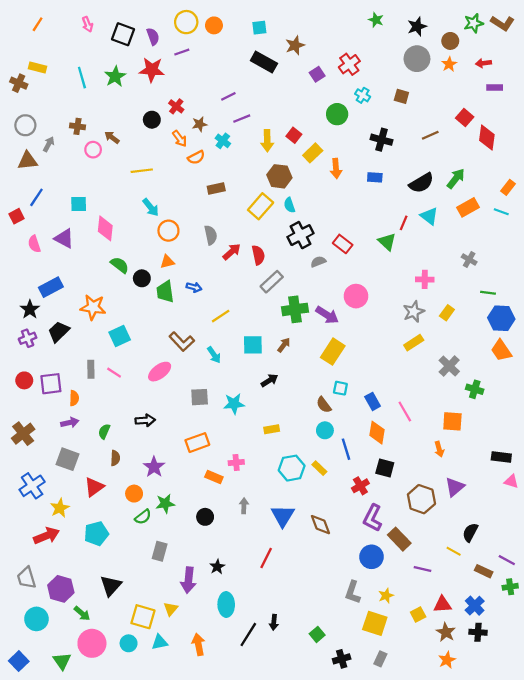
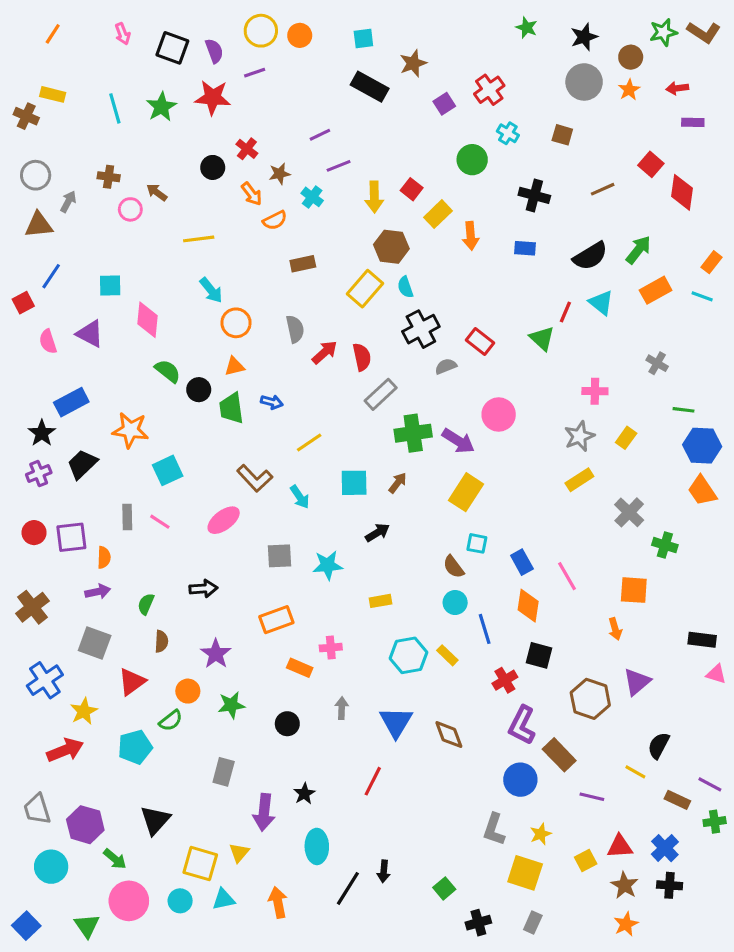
green semicircle: (143, 517) -> (171, 721), moved

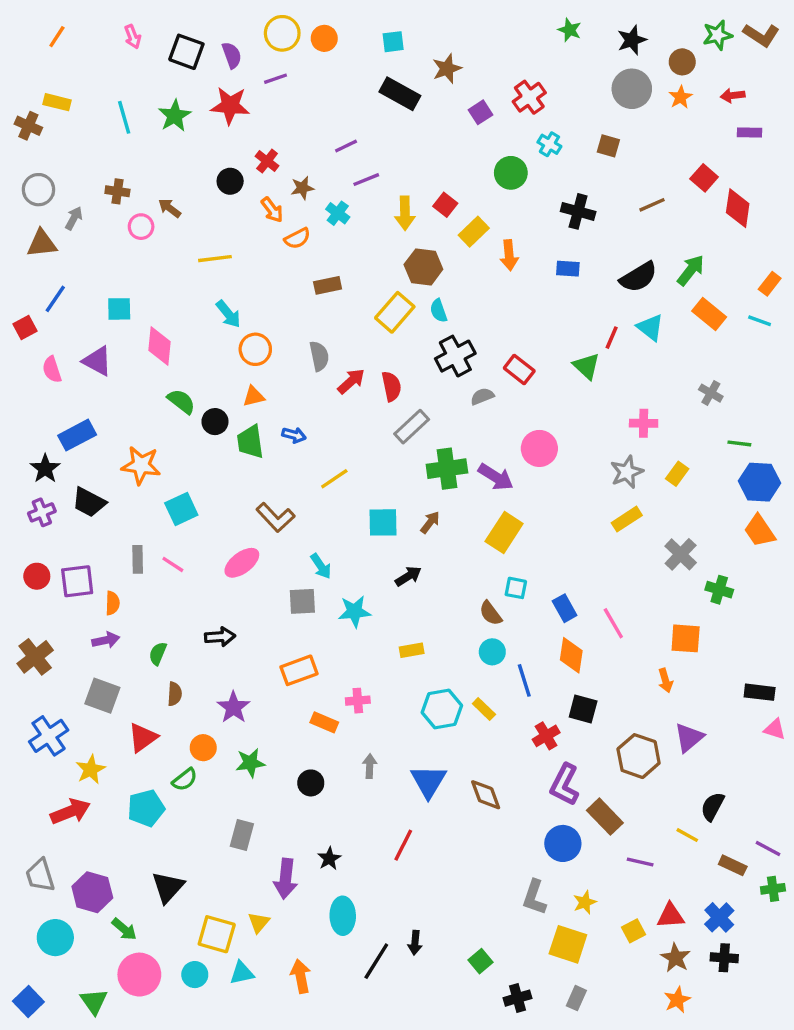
orange rectangle: (656, 290) -> (709, 314), turned 68
black trapezoid: (82, 464) -> (89, 502), turned -108
cyan arrow: (300, 497) -> (321, 566), moved

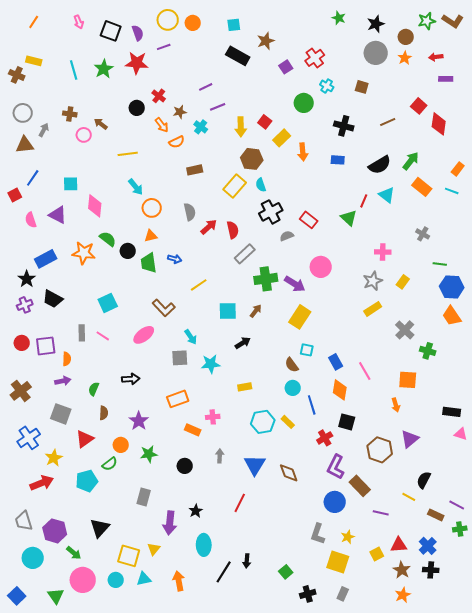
orange star: (141, 465) -> (84, 253), moved

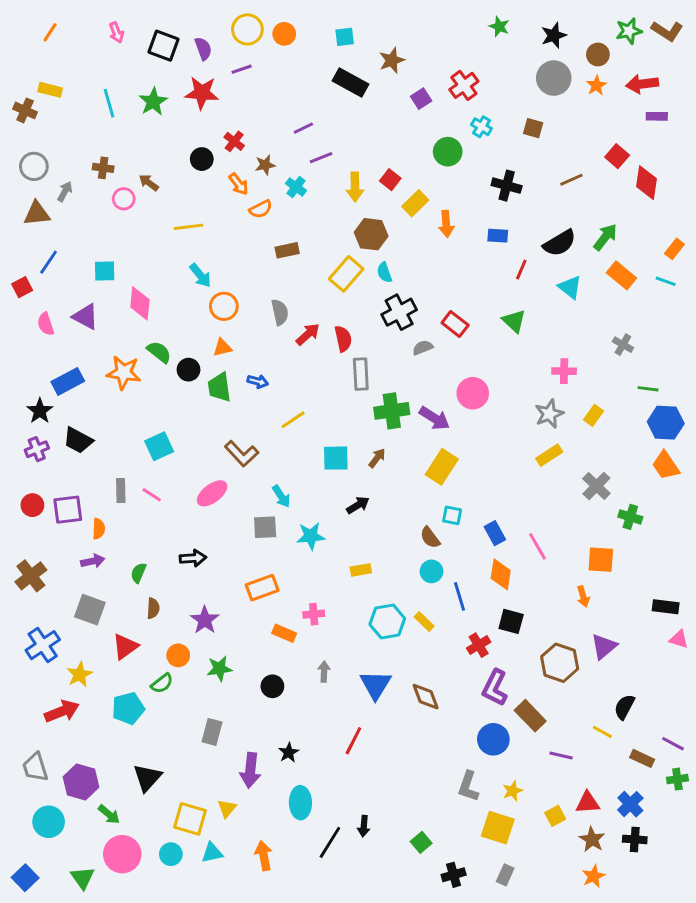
red arrow: (436, 57) -> (642, 84), size x1.5
red line: (364, 201) -> (521, 270), moved
gray rectangle: (245, 254) -> (361, 374), turned -50

